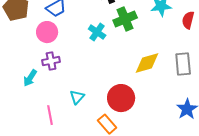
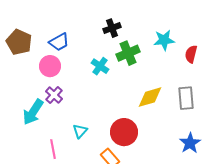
purple cross: (51, 61) -> (54, 95), turned -36
cyan arrow: (30, 78) -> (33, 112), size x1.5

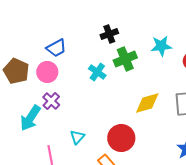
brown pentagon: (19, 42) -> (16, 71), moved

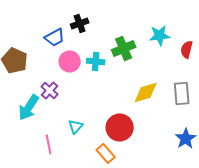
black cross: (109, 34) -> (80, 24), moved
pink circle: (47, 72) -> (70, 62), moved
cyan cross: (97, 72) -> (96, 62), turned -30

